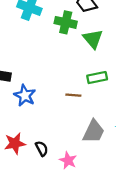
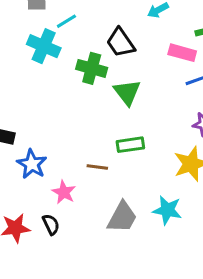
black semicircle: (42, 149) -> (51, 224), moved
pink star: (68, 160) -> (64, 192), moved

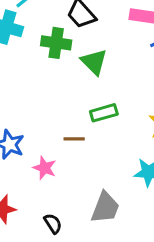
gray trapezoid: (122, 217) -> (105, 208), moved
black semicircle: (51, 224) -> (53, 223), moved

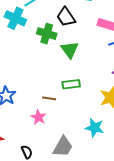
pink star: (45, 168) -> (39, 117), moved

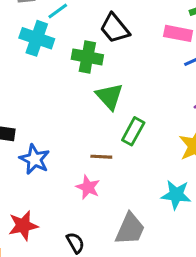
green triangle: (70, 50) -> (109, 96), moved
green rectangle: (71, 84) -> (133, 131), turned -48

